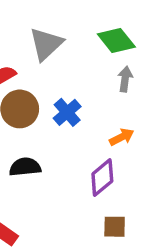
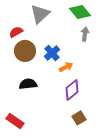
orange arrow: (122, 137) -> (66, 67), moved
brown square: (115, 227) -> (79, 118), turned -32

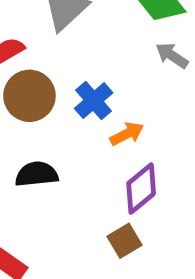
gray arrow: (85, 34) -> (172, 55), turned -64
brown square: (79, 118) -> (124, 241), moved

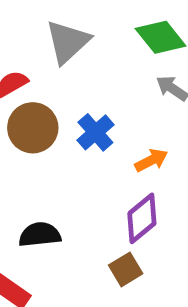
orange arrow: (127, 134) -> (151, 160), moved
black semicircle: (37, 174) -> (40, 235), moved

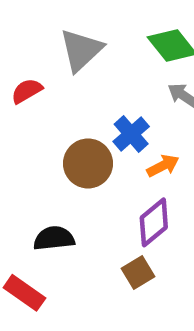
brown circle: (33, 128) -> (88, 163), moved
blue cross: (95, 132) -> (131, 134), moved

